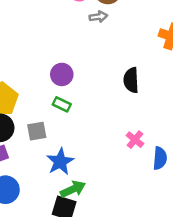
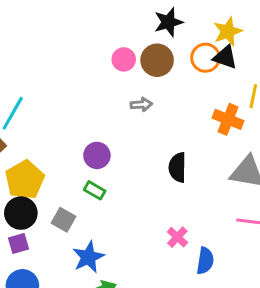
gray arrow: (98, 17) -> (141, 105), moved
gray square: (37, 131) -> (63, 220), turned 36

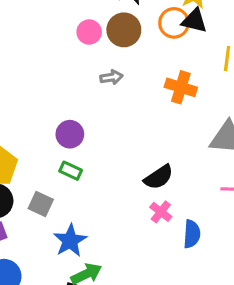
orange cross: (228, 119) -> (181, 87), moved
black semicircle: (177, 167) -> (159, 177), moved, turned -120

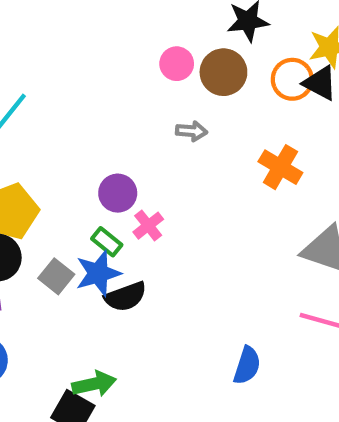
black semicircle: (159, 177) -> (126, 297), moved
pink cross: (161, 212) -> (148, 226), moved
blue star: (70, 241) -> (98, 273), moved

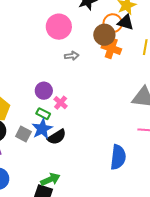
pink circle: (177, 64) -> (59, 27), size x1.6
brown circle: (223, 72) -> (104, 35), moved
orange cross: (280, 167) -> (111, 48), moved
blue semicircle: (247, 365) -> (118, 157), size x1.4

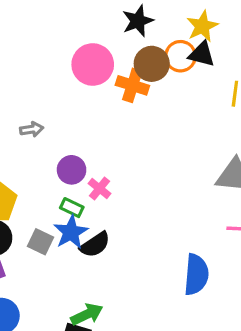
brown circle: (104, 35) -> (152, 64), moved
orange cross: (111, 48) -> (132, 85), moved
gray arrow: (72, 56) -> (32, 129), moved

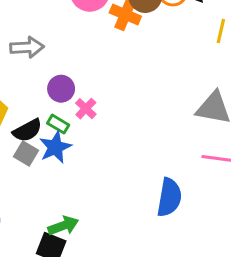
gray arrow: (32, 129) -> (27, 47), size x1.5
black semicircle: (95, 245) -> (27, 130), moved

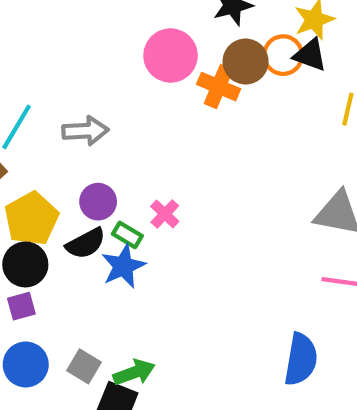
purple circle: (61, 89) -> (98, 202), moved
gray square: (26, 154) -> (84, 366), moved
blue semicircle: (169, 197) -> (301, 359), moved

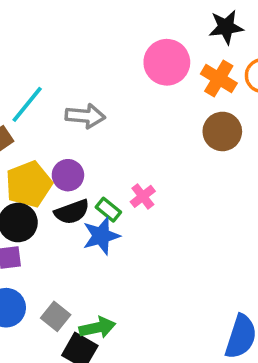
brown circle: (246, 61) -> (222, 131), moved
orange cross: (219, 87) -> (219, 79), moved
purple circle: (98, 202) -> (68, 175), moved

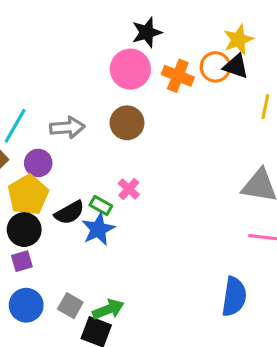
black star: (226, 27) -> (147, 32), moved
brown circle: (222, 131) -> (127, 123), moved
purple circle: (68, 175) -> (38, 163), moved

